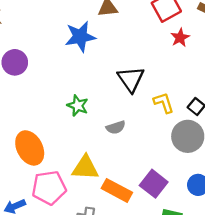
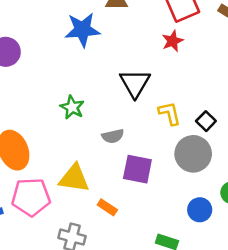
red star: (180, 38) -> (173, 41), moved
purple square: (154, 184) -> (137, 169), moved, turned -32
orange rectangle: (117, 190) -> (107, 207), size x0.6

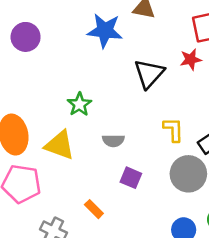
black triangle: (135, 83) -> (149, 74), moved
purple square: (137, 169) -> (131, 178), size x0.7
yellow triangle: (74, 178) -> (60, 145), moved

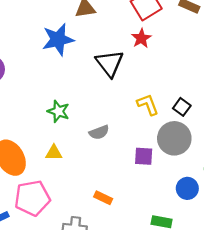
yellow triangle: (60, 145) -> (54, 153), size x0.6
purple square: (131, 178) -> (144, 156), moved

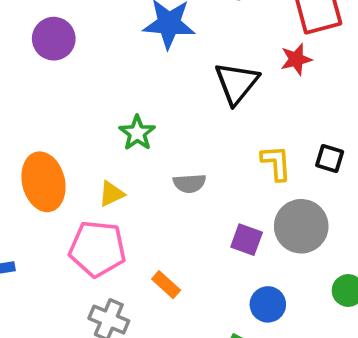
black square: (182, 107) -> (330, 158), moved, turned -36
yellow triangle: (54, 153) -> (111, 194), turned -42
blue circle: (187, 188) -> (268, 304), moved
pink pentagon: (32, 198) -> (97, 249), moved

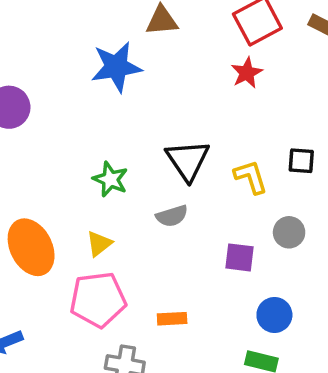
black triangle: (237, 83) -> (188, 160), moved
gray circle: (301, 226) -> (289, 232), size x0.6
orange rectangle: (166, 285) -> (172, 319), turned -32

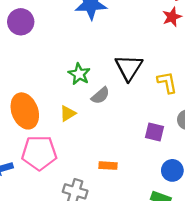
gray semicircle: (172, 216) -> (100, 96), moved, turned -30
pink pentagon: (98, 300) -> (39, 153), moved

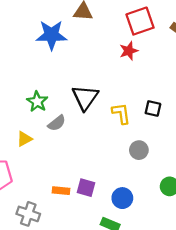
purple square: (154, 132) -> (86, 188), moved

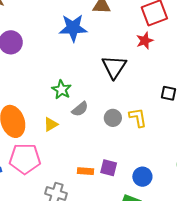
black triangle: (85, 97) -> (114, 67), moved
yellow L-shape: (121, 113) -> (138, 117), moved
gray circle: (139, 150) -> (113, 118), moved

